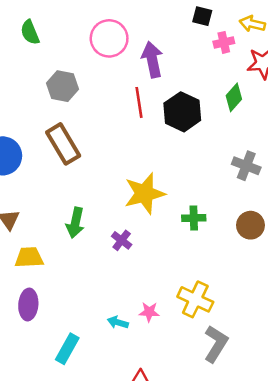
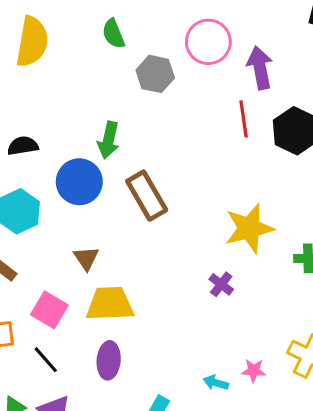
gray hexagon: (62, 86) -> (155, 74), moved
brown rectangle: (63, 144) -> (147, 196), moved
green arrow: (75, 223) -> (109, 140), moved
yellow trapezoid: (29, 257) -> (110, 304), size x1.4

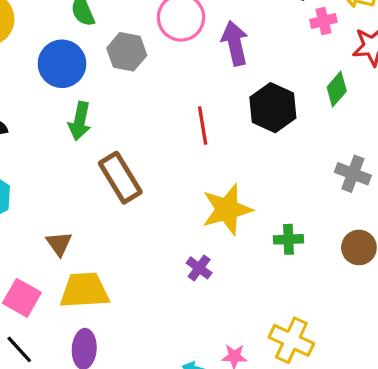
red line: (244, 119) -> (203, 125), moved
blue circle: (79, 182) -> (62, 64), moved

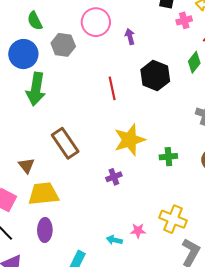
purple arrow: (235, 43) -> (130, 37), size x0.6
green arrow: (80, 121) -> (36, 89), size x1.4
brown rectangle: (120, 178) -> (65, 143), moved
purple cross: (199, 268) -> (114, 177), turned 35

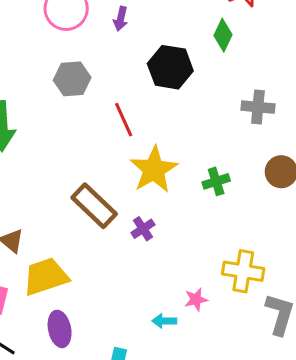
purple arrow: (130, 37) -> (121, 19), turned -140
gray hexagon: (63, 45) -> (72, 79), moved
red line: (112, 88) -> (124, 120), moved
brown rectangle: (65, 143) -> (94, 206), moved

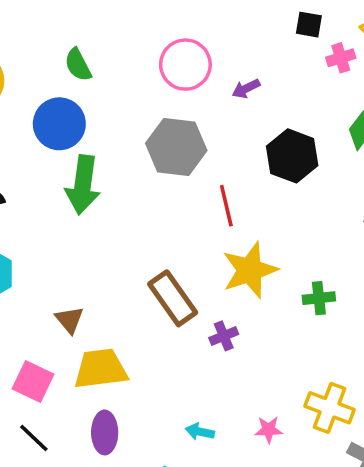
purple arrow: (121, 19) -> (246, 89), turned 40
gray hexagon: (72, 79) -> (176, 147), size x1.4
cyan arrow: (164, 321) -> (200, 432), moved

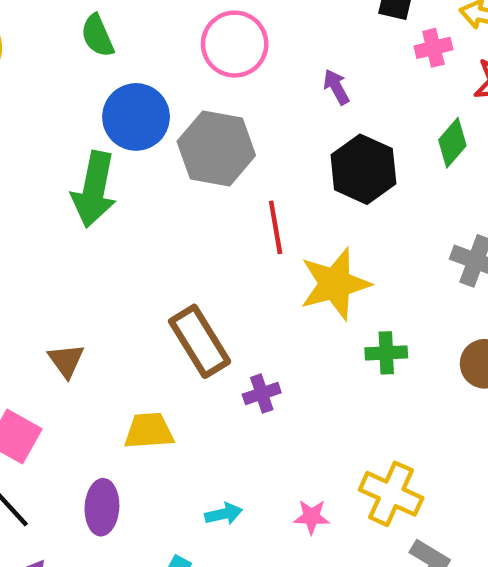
purple arrow: (246, 89) -> (336, 87), moved, turned 84
blue circle: (59, 124) -> (136, 117), moved
yellow star: (250, 270) -> (335, 284), moved
yellow trapezoid: (101, 369) -> (149, 431), moved, size x0.7
cyan arrow: (200, 432) -> (224, 514), turned 152

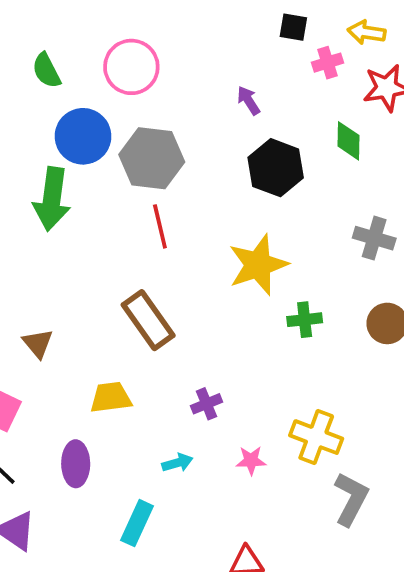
pink circle: (235, 44) -> (131, 67), moved
green diamond: (452, 143) -> (348, 141), turned -36
red line: (276, 227) -> (160, 226), moved
purple cross: (262, 393) -> (207, 404), moved

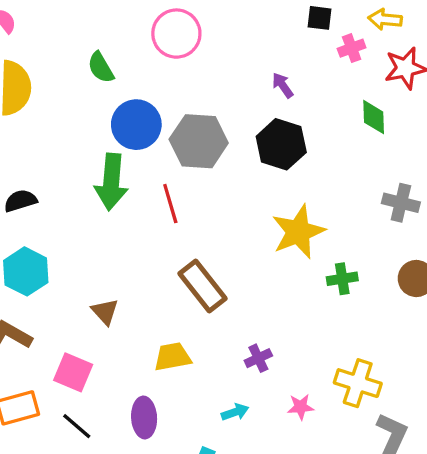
pink circle: (131, 67) -> (176, 34), moved
black hexagon: (276, 168) -> (281, 144), moved
red line: (160, 226) -> (170, 204), moved

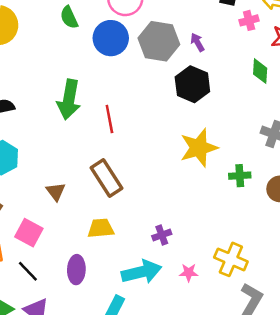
blue circle: (136, 125) -> (111, 38), moved
gray hexagon: (199, 141) -> (159, 41), moved
green cross: (342, 279) -> (240, 176), moved
brown rectangle: (203, 286) -> (106, 178), moved
cyan arrow: (235, 412) -> (141, 272), size x2.0

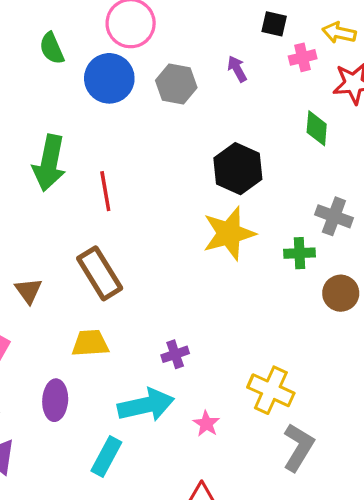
gray hexagon: (159, 41) -> (176, 84), size x0.7
purple arrow: (197, 42) -> (237, 69), moved
black hexagon: (192, 84) -> (238, 169), moved
green cross: (240, 176) -> (300, 253), moved
pink star: (189, 273) -> (206, 424), moved, turned 30

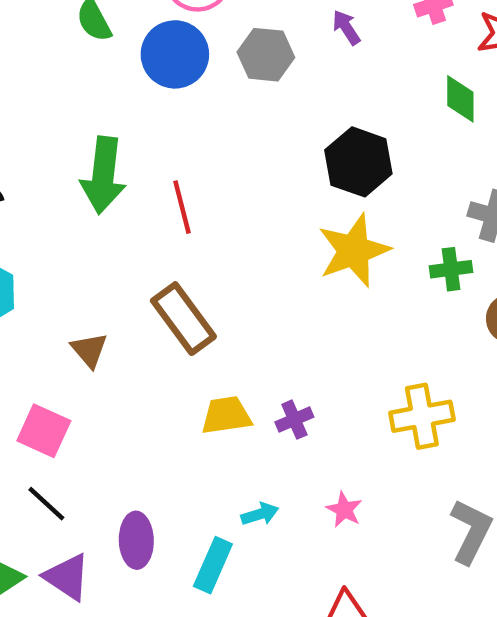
yellow trapezoid: (90, 343) -> (226, 415), moved
yellow cross: (271, 390) -> (422, 416), moved, turned -30
purple ellipse: (55, 400) -> (136, 540), moved
cyan arrow: (146, 405) -> (260, 514), moved, size x0.5

